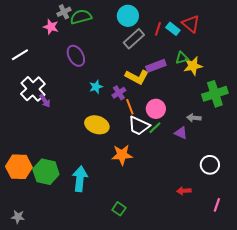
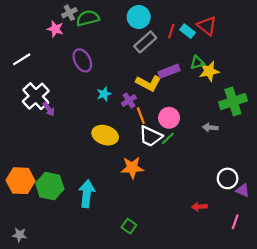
purple triangle: (181, 133) -> (243, 190), moved

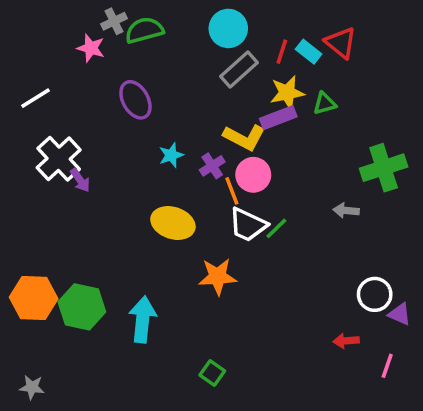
yellow star: (209, 71) -> (287, 93), moved
pink circle: (169, 118) -> (253, 175), moved
red arrow: (199, 207) -> (346, 341), moved

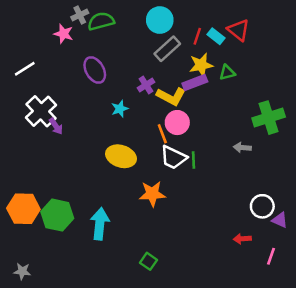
purple cross: (212, 166) -> (146, 85), moved
green line: (276, 228) -> (194, 160), turned -48

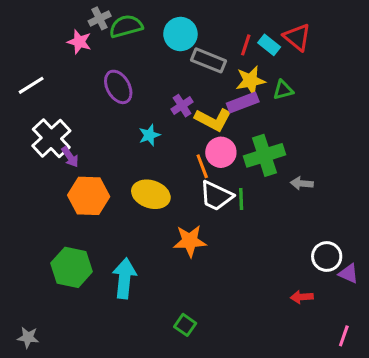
cyan circle: (160, 20) -> (180, 34), moved
gray rectangle: (167, 49) -> (208, 60), turned 64
green cross: (269, 118) -> (264, 155), moved
orange hexagon: (23, 209) -> (89, 196), moved
pink line: (271, 256) -> (344, 336), moved

